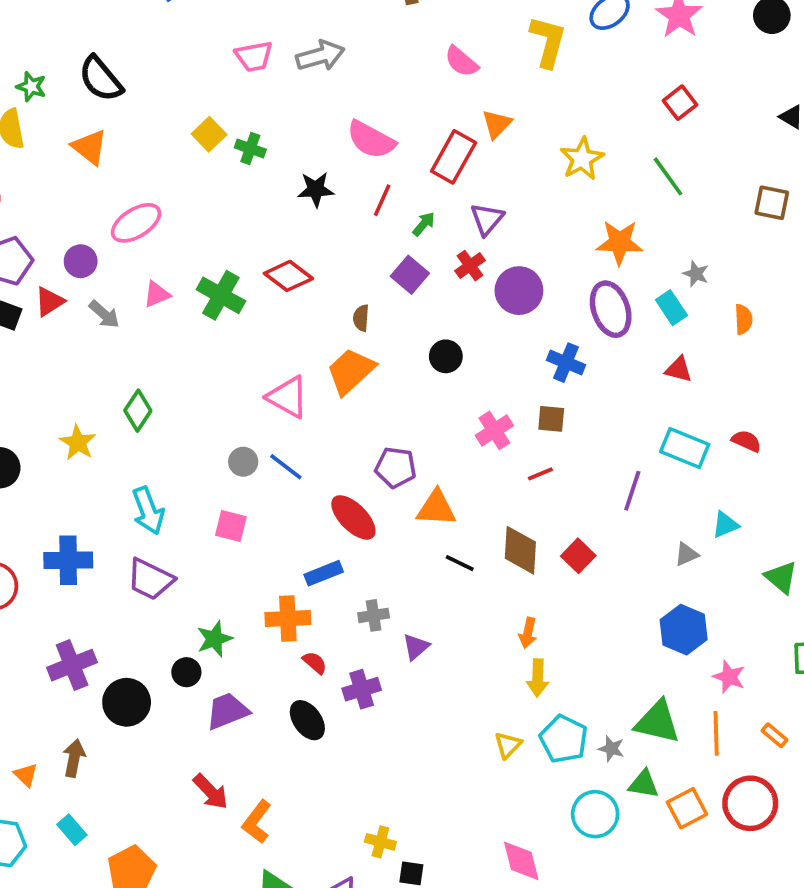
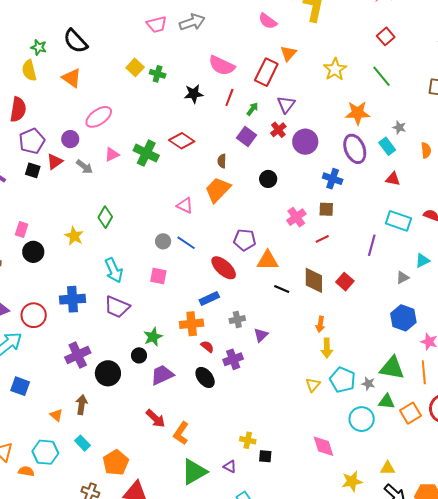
pink triangle: (288, 397) -> (185, 205), size x0.7

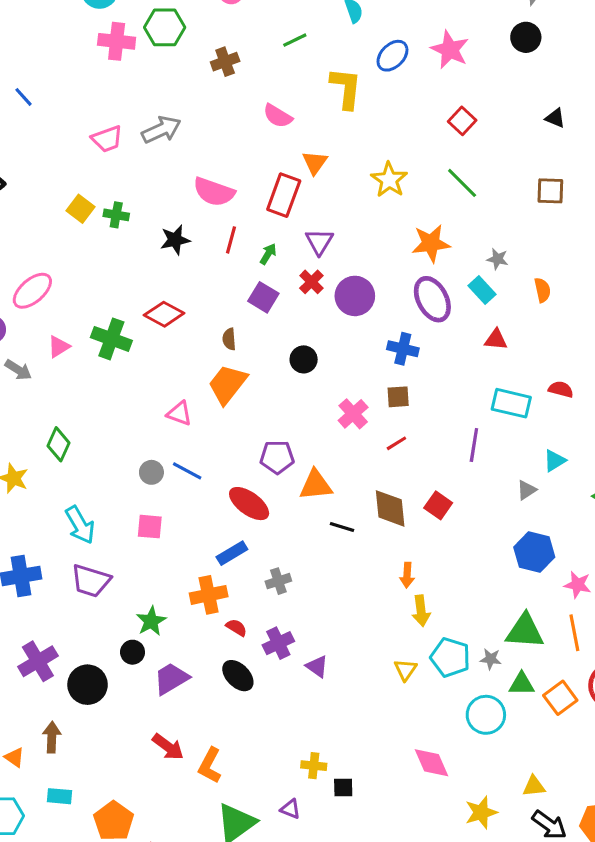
purple triangle: (261, 335) -> (317, 666), moved, turned -35
cyan rectangle: (83, 443) -> (59, 796), turned -35

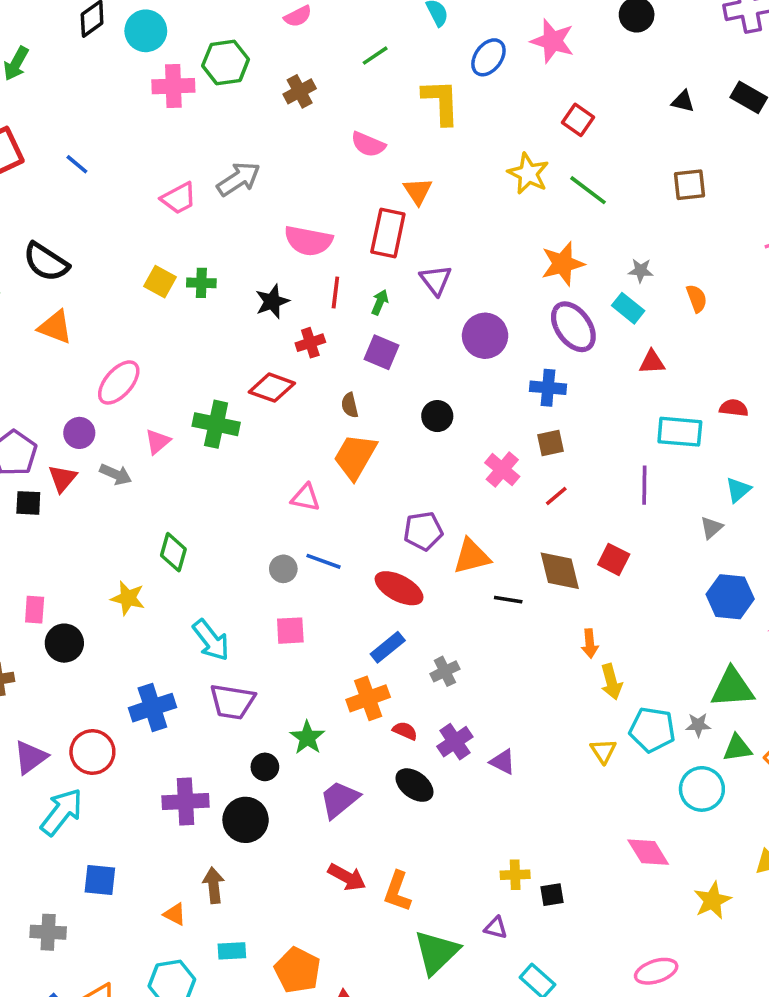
yellow star: (389, 180) -> (528, 174), moved
red cross: (311, 282) -> (310, 343), moved, turned 35
black circle: (133, 652) -> (265, 767), moved
purple cross: (38, 661) -> (186, 802), turned 36

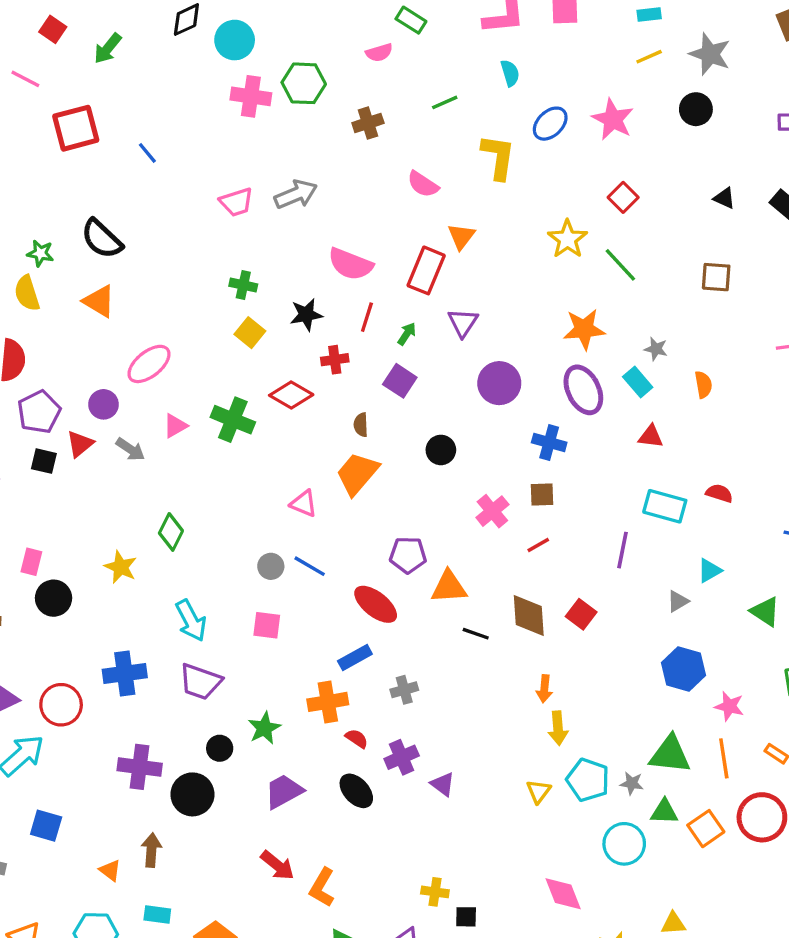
yellow square: (160, 282) -> (250, 333), moved

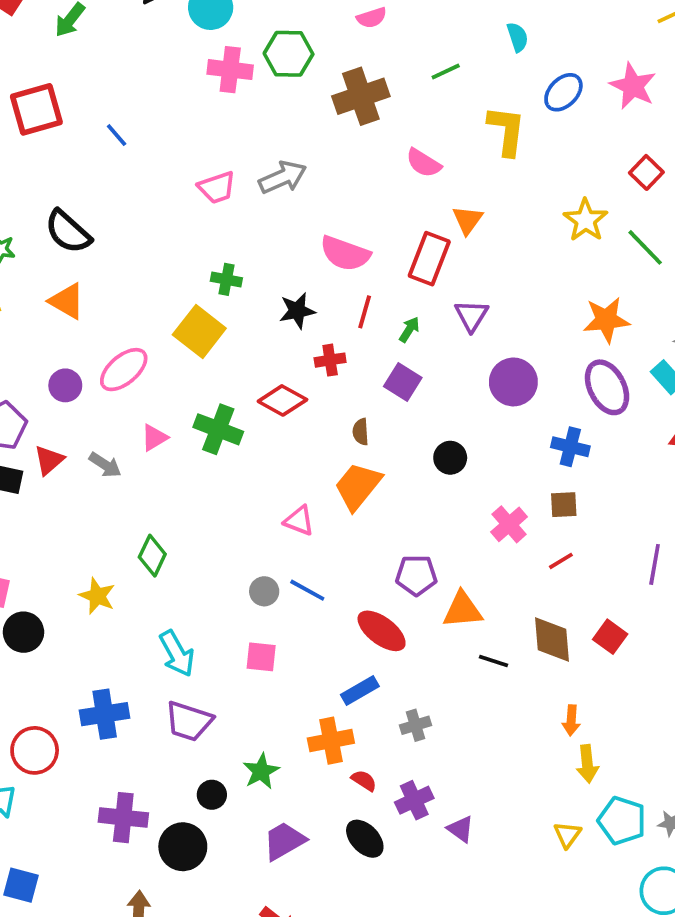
brown cross: (368, 123) -> (361, 96), size x1.6
yellow square: (250, 333) -> (199, 332), moved, size x1.5
purple circle: (103, 404) -> (65, 385), moved

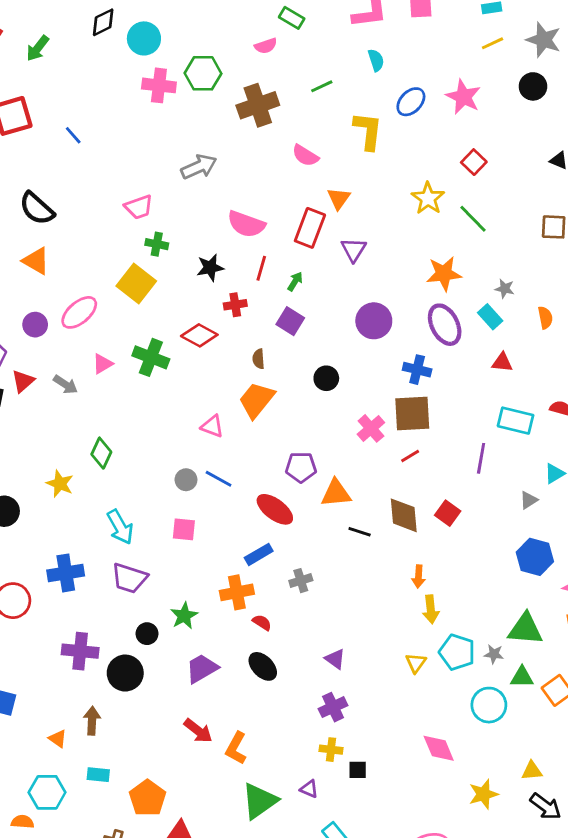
pink trapezoid: (217, 187) -> (139, 207), moved
purple triangle: (471, 316) -> (354, 250), moved
brown square: (564, 505) -> (412, 413), size x1.8
purple cross: (414, 800) -> (333, 707), moved

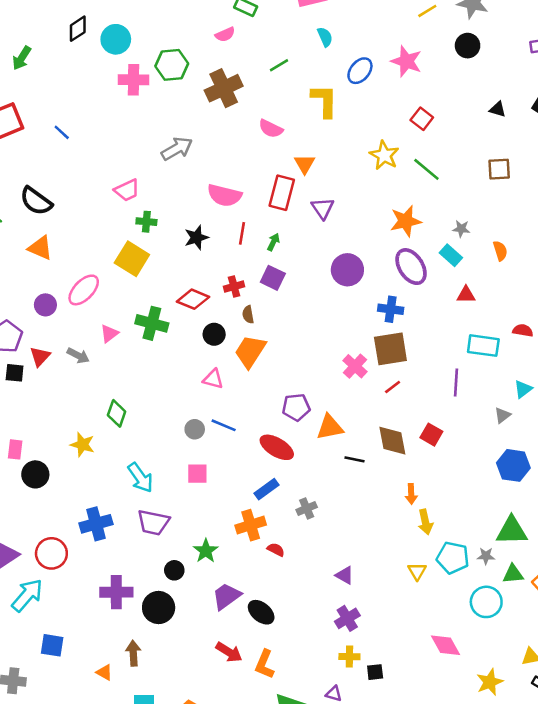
red cross: (235, 305) -> (234, 286), moved
black circle: (326, 378) -> (214, 334), moved
black ellipse: (263, 666) -> (261, 612), moved

